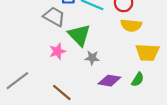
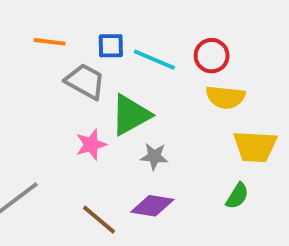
green triangle: (79, 35) -> (131, 115), turned 45
purple diamond: (109, 81) -> (152, 206), moved

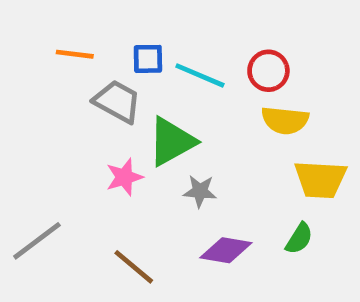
purple diamond: (152, 206) -> (226, 250), moved

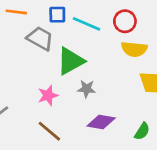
pink star: (124, 177) -> (48, 95), moved
green semicircle: (299, 238) -> (142, 131), moved

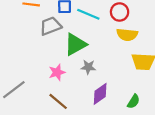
gray trapezoid: (40, 38) -> (51, 26), turned -50
purple diamond: (101, 122) -> (100, 94), turned -45

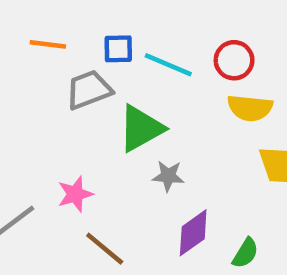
pink star: (57, 72) -> (75, 194), moved
green semicircle: (134, 101) -> (245, 253), moved

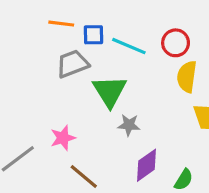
orange line: (48, 44) -> (61, 24), moved
yellow semicircle: (250, 108) -> (187, 77), turned 92
green triangle: (141, 128) -> (110, 91), turned -33

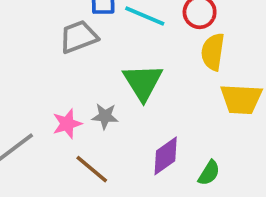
green triangle: (110, 91) -> (143, 82), moved
gray star: (129, 125) -> (105, 116), moved

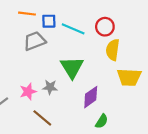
purple diamond: (166, 156) -> (91, 97), moved
green semicircle: (209, 173) -> (102, 121), moved

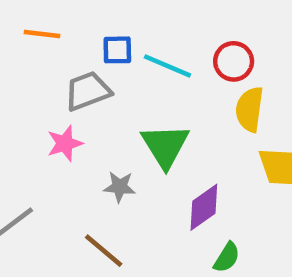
orange line: (27, 14) -> (42, 34), moved
pink star: (28, 92) -> (65, 143), moved

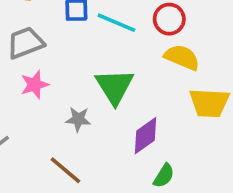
gray trapezoid: (88, 91) -> (25, 43), moved
yellow semicircle: (250, 109) -> (182, 57), turned 105

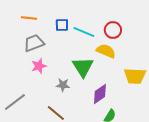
yellow semicircle: (182, 57) -> (106, 51), moved

